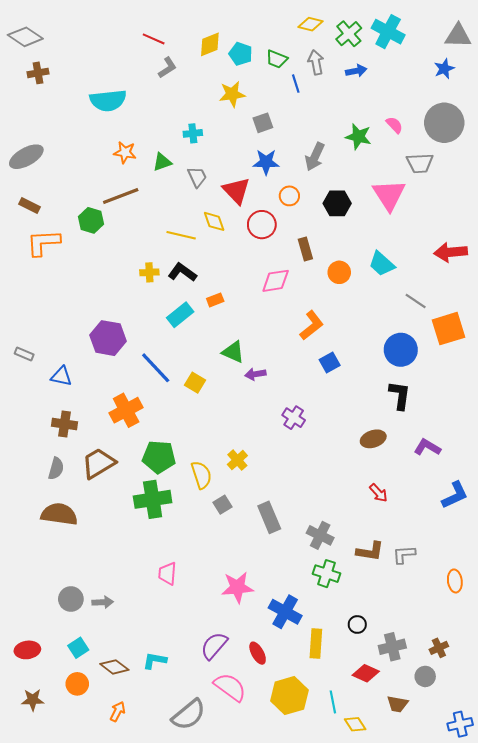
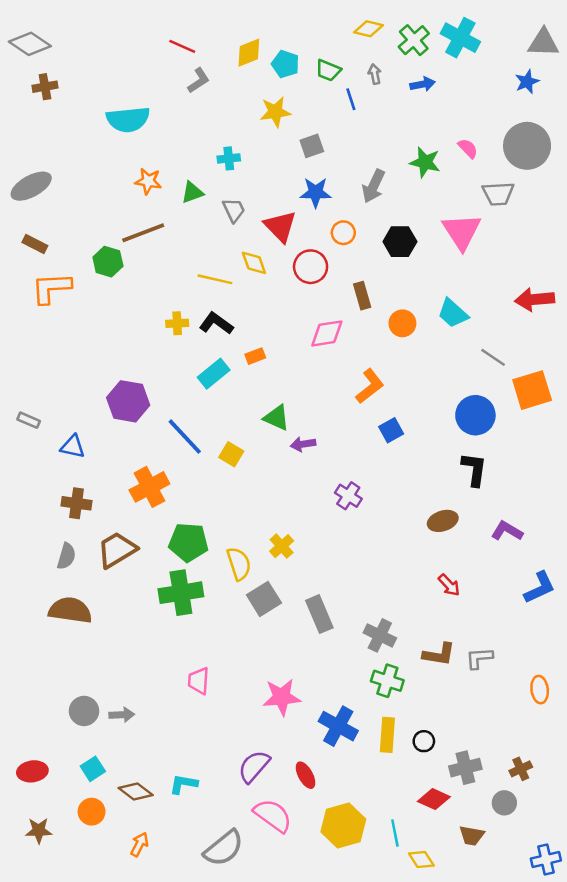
gray arrow: (316, 62) -> (375, 74), size x0.7
gray square: (223, 505) -> (264, 599), size x1.5
yellow rectangle: (316, 644) -> (387, 735), moved

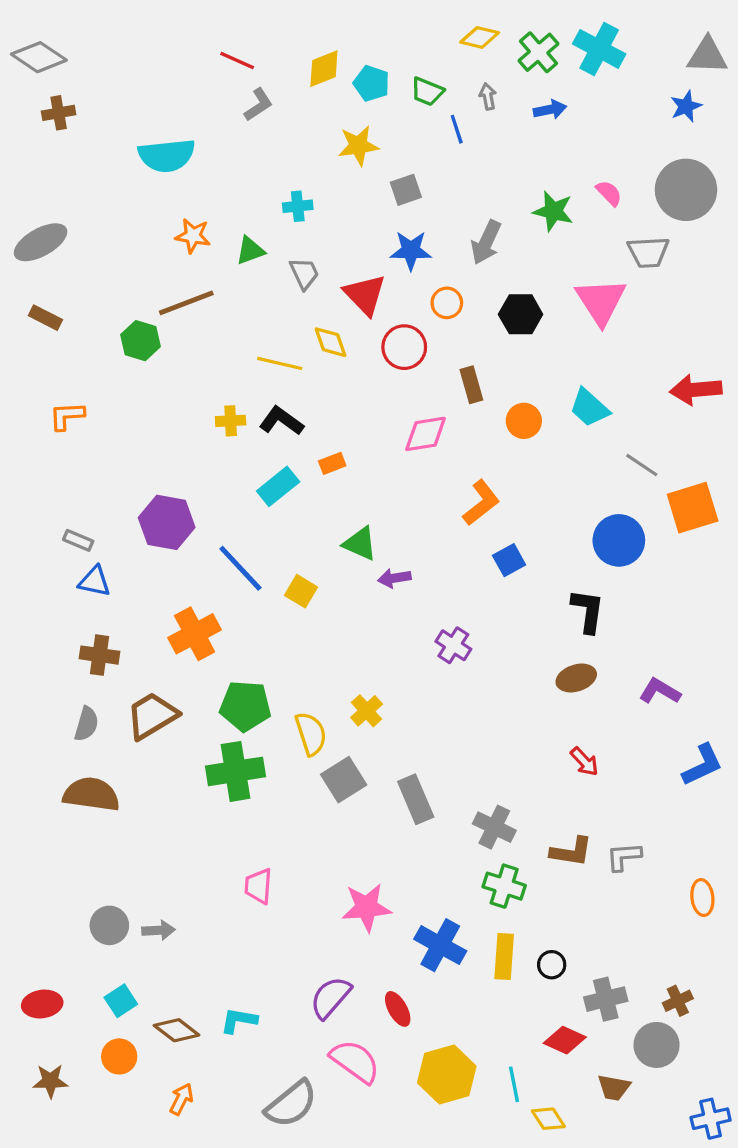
orange L-shape: (51, 288) -> (67, 416), moved, size x0.7
gray rectangle: (29, 420) -> (78, 540), moved
black L-shape: (474, 469) -> (588, 611), moved
gray circle: (504, 803) -> (657, 1045), size x1.4

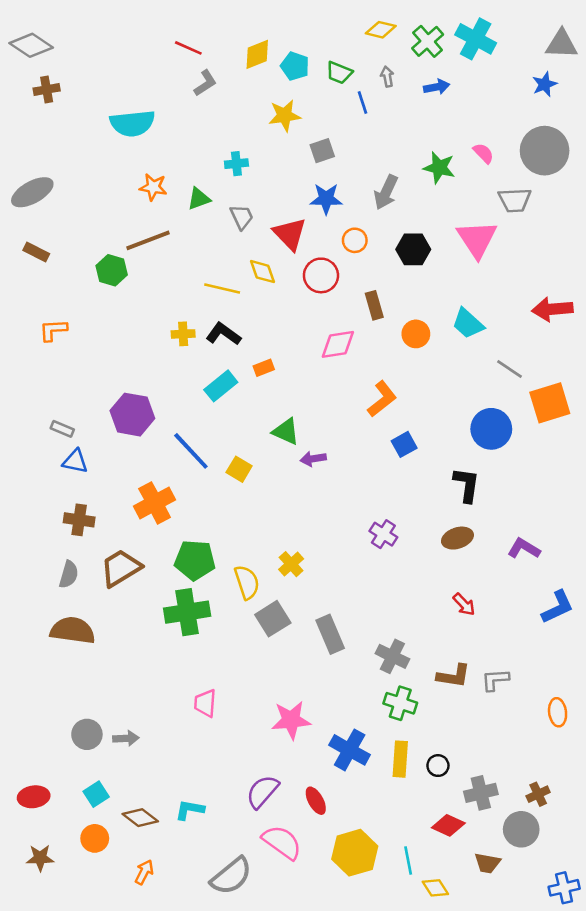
purple cross: (453, 645) -> (383, 534), moved

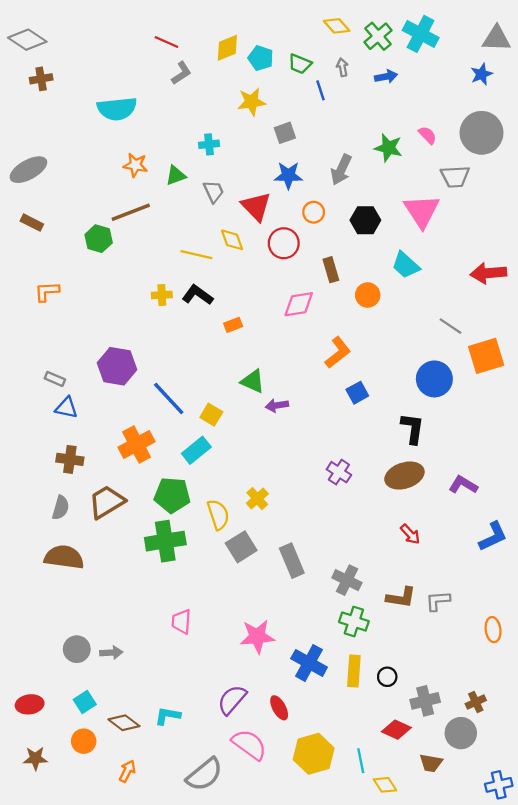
yellow diamond: (381, 30) -> (337, 26), turned 35
cyan trapezoid: (468, 324) -> (406, 265), moved
cyan rectangle: (221, 386) -> (196, 450), moved
brown ellipse: (457, 538) -> (404, 476), size x1.4

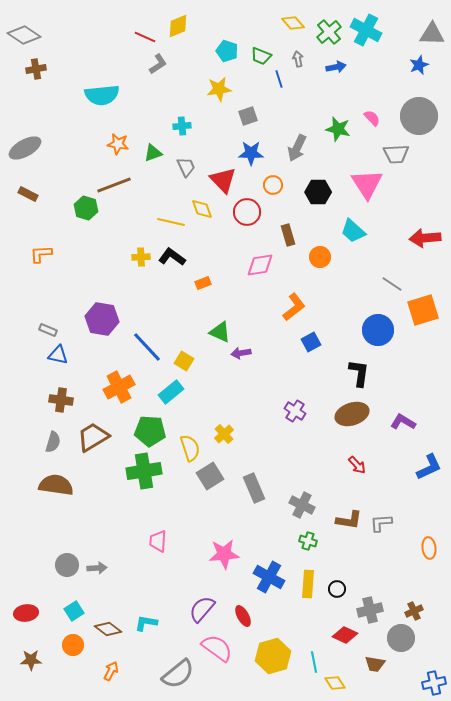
yellow diamond: (227, 48) -> (178, 26), moved
green cross: (354, 622) -> (308, 541), size x0.7

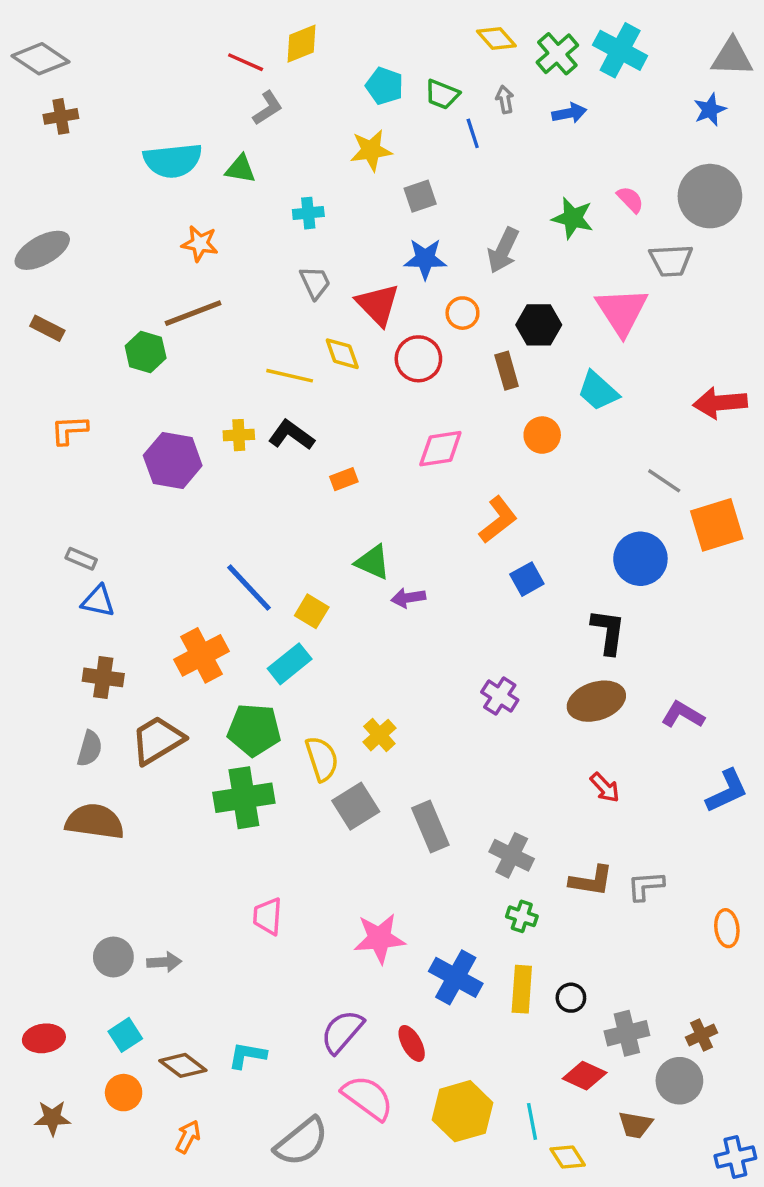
green triangle: (153, 153) -> (240, 169), moved, turned 30
brown rectangle: (288, 235) -> (507, 371), moved
purple hexagon: (102, 319) -> (173, 460), moved

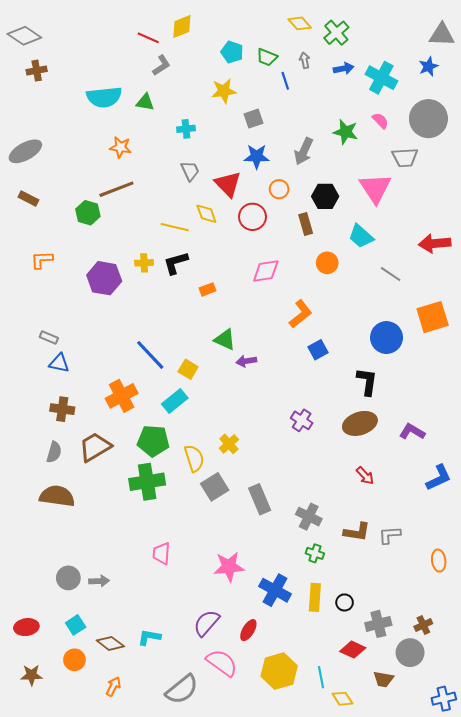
cyan cross: (620, 50) -> (381, 78), moved
black L-shape: (291, 435) -> (176, 263), turned -52
gray line: (664, 481) -> (391, 274), moved
red ellipse: (412, 1043) -> (248, 630), turned 60

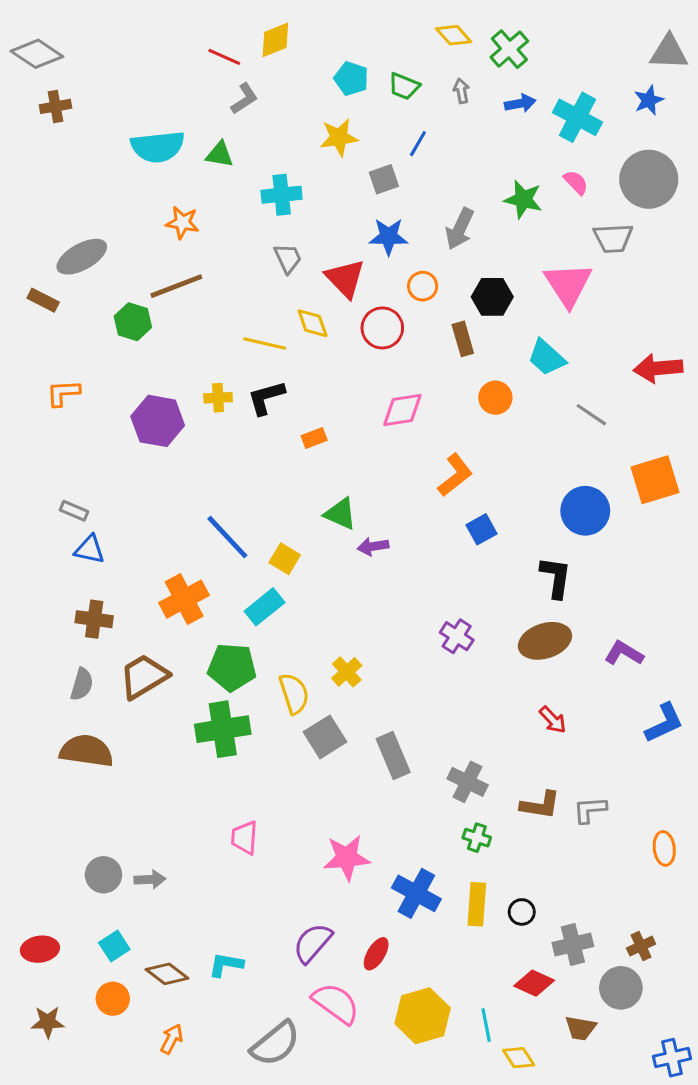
blue line: (285, 81) -> (418, 144), moved, turned 48
cyan cross: (186, 129) -> (282, 195), size x1.4
gray ellipse: (25, 151) -> (82, 257), moved

